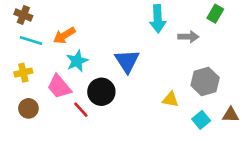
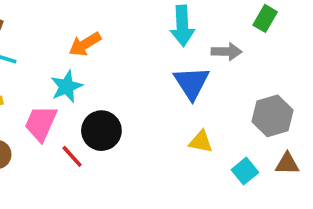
orange arrow: (64, 35) -> (85, 44), moved
blue triangle: (127, 61) -> (192, 83), moved
gray hexagon: (205, 82) -> (272, 116), moved
pink trapezoid: (59, 87) -> (41, 123), turned 64

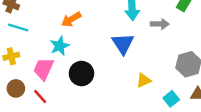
blue triangle: (192, 83) -> (123, 44), moved
yellow triangle: (201, 142) -> (144, 80), turned -35
red line: (72, 156) -> (40, 96), moved

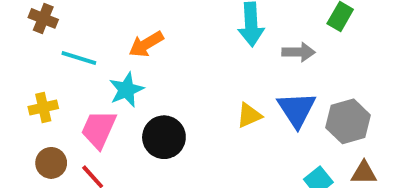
cyan line: (18, 27) -> (79, 58), moved
blue triangle: (123, 44) -> (297, 109), moved
yellow triangle: (144, 80) -> (249, 115), moved

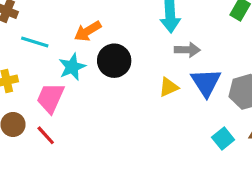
gray arrow: (299, 52) -> (187, 50), moved
black circle: (164, 137) -> (114, 61), moved

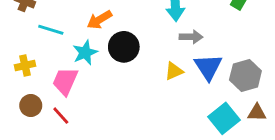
cyan square: (223, 138) -> (224, 118), size x1.5

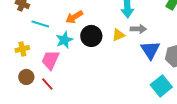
yellow triangle: (174, 71) -> (118, 35), moved

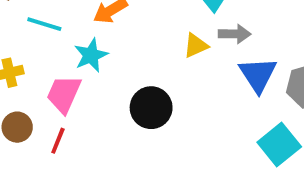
black circle: (91, 36) -> (151, 108), moved
red line: (47, 84) -> (58, 141), turned 64

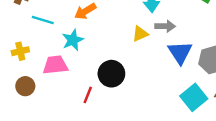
pink trapezoid: (64, 94) -> (55, 65), turned 60
red line: (58, 141) -> (88, 95), moved

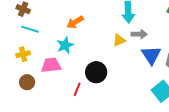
cyan line: (43, 20) -> (30, 29), moved

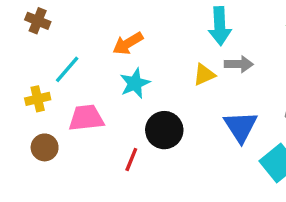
cyan line: (30, 29) -> (67, 69), moved, turned -66
cyan star: (65, 45) -> (135, 83), moved
blue triangle: (151, 55) -> (241, 127), moved

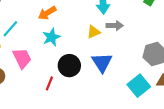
pink trapezoid: (86, 118) -> (22, 58), turned 70
blue triangle: (241, 127) -> (102, 62), moved

